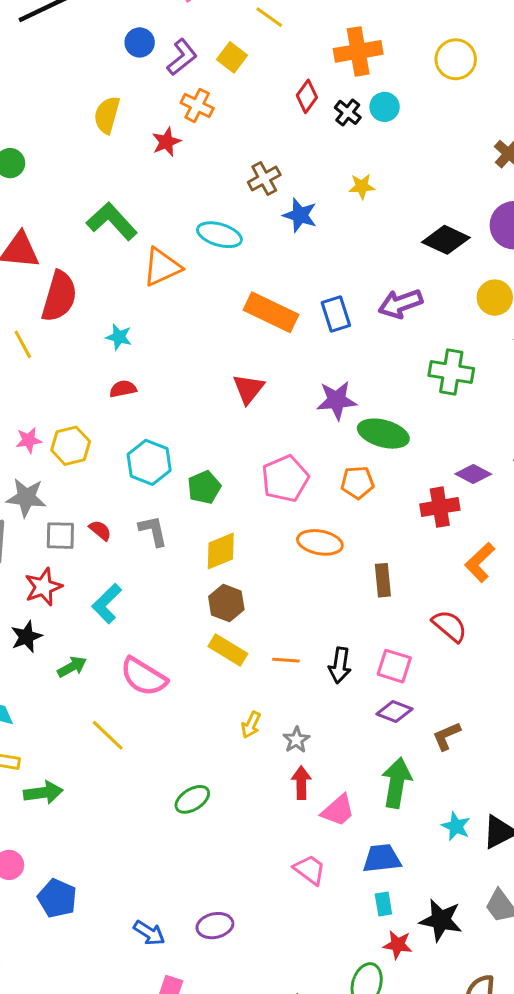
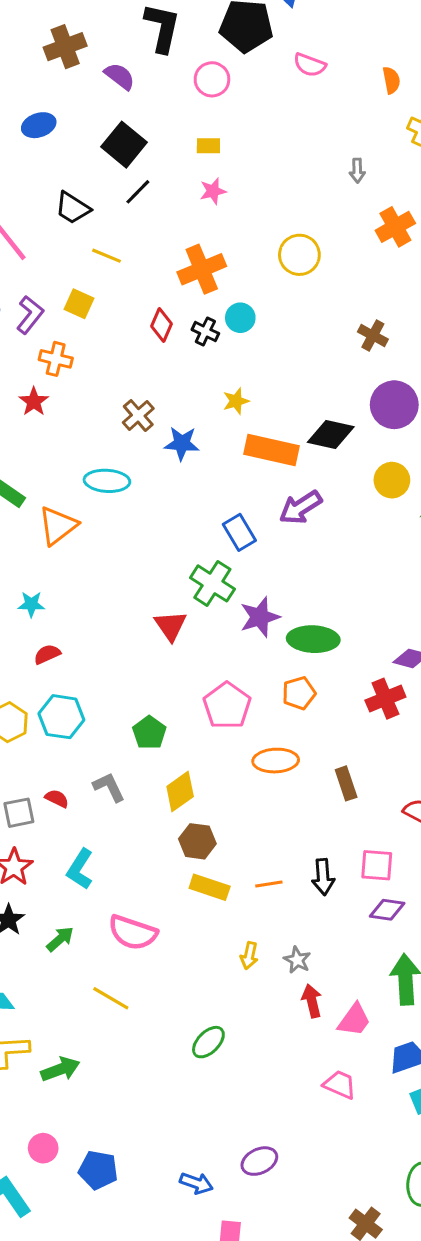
orange rectangle: (271, 312) -> (271, 450), moved
green cross: (451, 372) -> (212, 583), moved, turned 36
cyan hexagon: (149, 462) -> (61, 717), moved

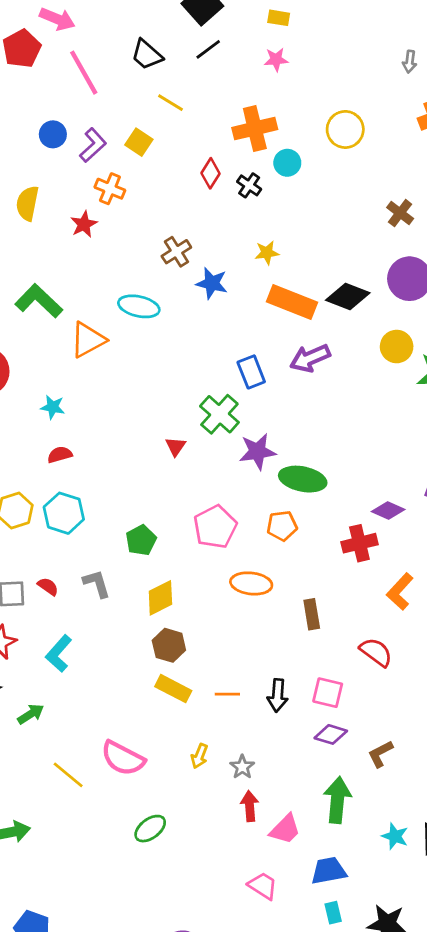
cyan circle: (240, 318) -> (287, 163), moved
red triangle: (171, 626) -> (175, 446), size x0.7
pink semicircle: (133, 933) -> (123, 758), moved

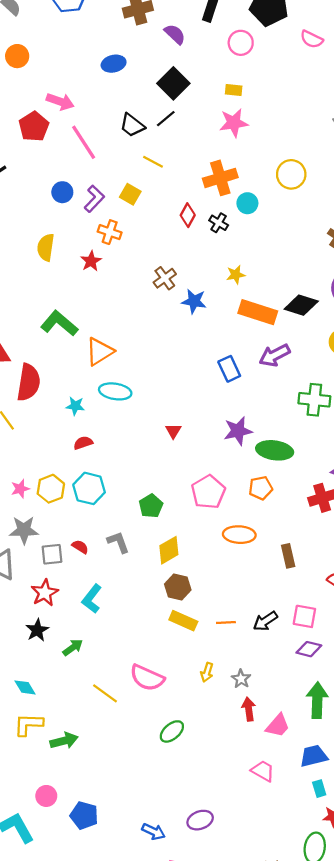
black line: (208, 49) -> (166, 119), moved
pink star: (276, 59) -> (234, 123), size x1.5
cyan ellipse: (139, 306) -> (115, 391), moved
green cross: (219, 414) -> (314, 400), moved, turned -32
black arrow: (278, 695) -> (265, 621), turned 55

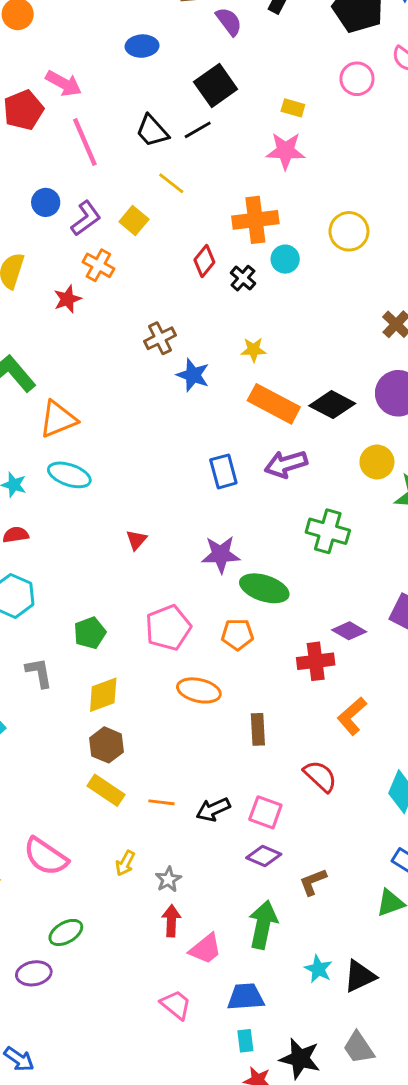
pink circle: (241, 43) -> (357, 79), moved
purple ellipse: (200, 820) -> (34, 973), moved

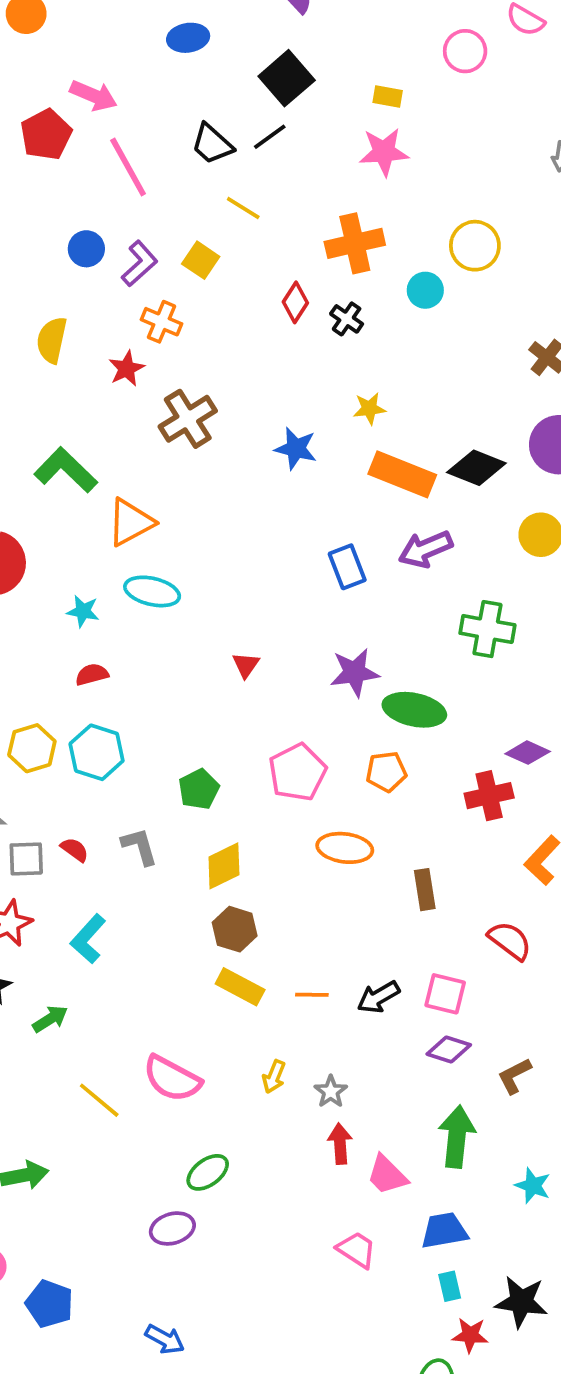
cyan circle: (285, 259) -> (425, 290), moved
brown cross: (160, 338) -> (188, 419), moved, size x1.4
pink trapezoid: (205, 949) -> (387, 1175), turned 90

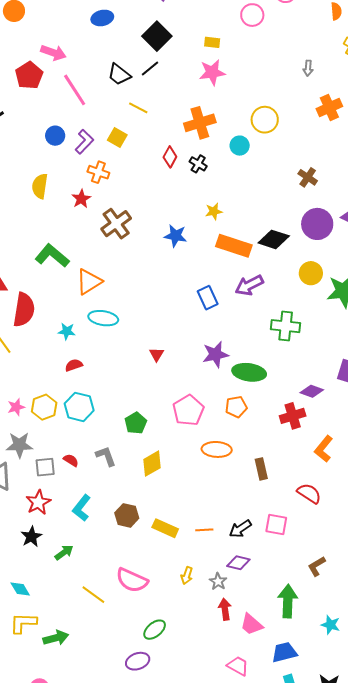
brown hexagon: (235, 929) -> (127, 515), moved
purple diamond: (449, 1049) -> (238, 563), moved

